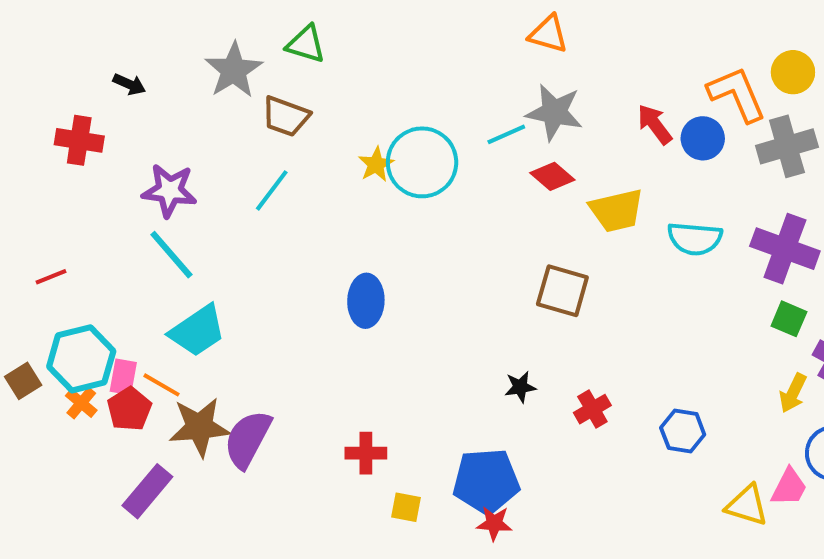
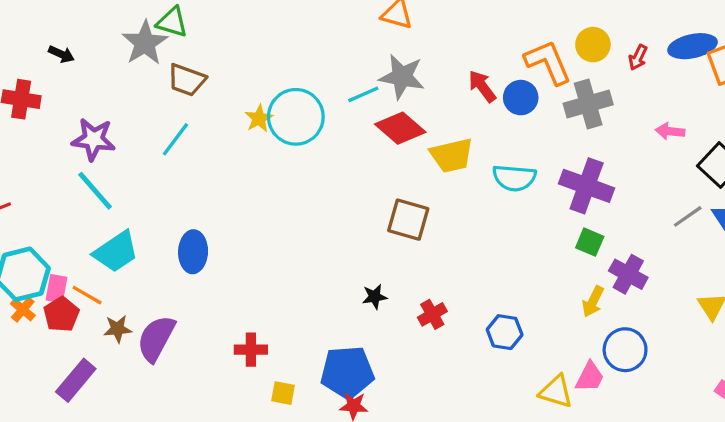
green triangle: (306, 44) -> (172, 22), moved
red diamond: (552, 176) -> (400, 128), size x1.4
blue ellipse: (366, 301) -> (193, 252), moved
brown star: (199, 427) -> (118, 329), size x0.6

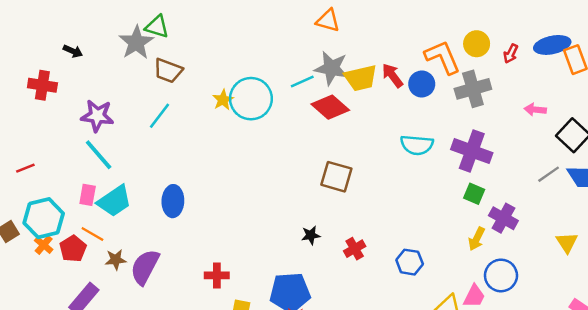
yellow trapezoid: (452, 155) -> (361, 78), moved
pink rectangle: (57, 289) -> (88, 195), moved

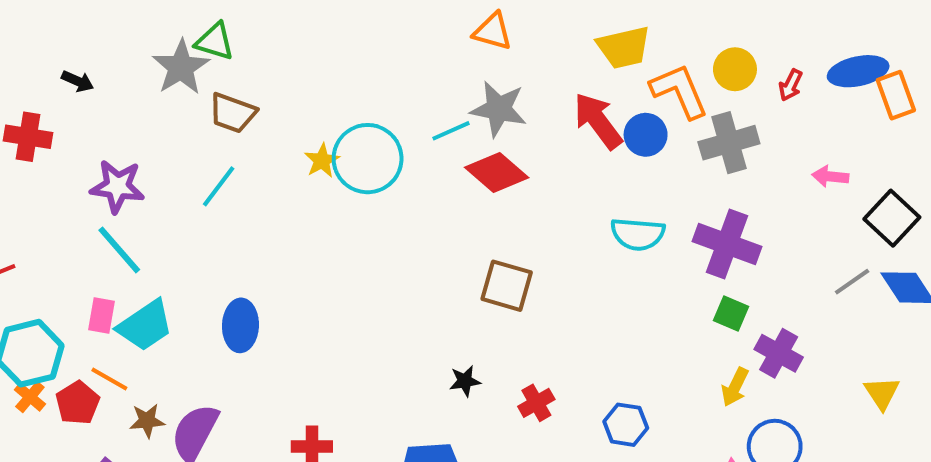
red arrow: (392, 75) -> (598, 121), size x1.4
yellow trapezoid: (361, 78) -> (624, 47), moved

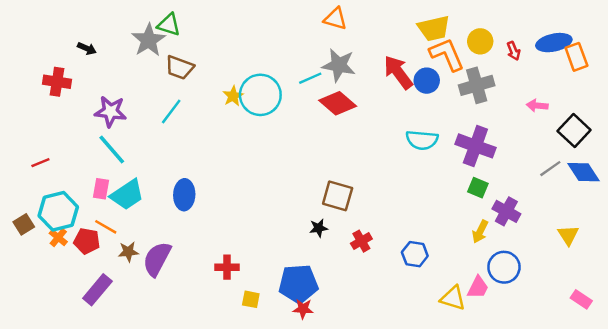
yellow trapezoid: (624, 47) -> (434, 28), moved
red arrow: (791, 85) -> (513, 51), turned -48
brown square: (507, 286) -> (338, 196), moved
red pentagon: (78, 403) -> (87, 241), turned -30

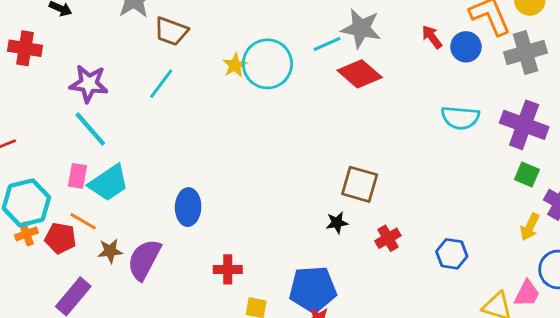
red arrow: (398, 72) -> (432, 37), size x0.6
blue ellipse: (184, 195) -> (188, 207), moved
orange cross: (58, 237) -> (26, 234), turned 30

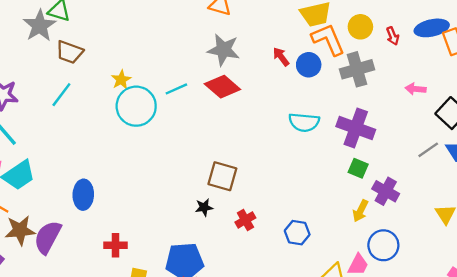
cyan line: (327, 44) -> (176, 89), moved
cyan circle: (267, 64) -> (136, 106), moved
brown star: (110, 251) -> (20, 230), size x1.5

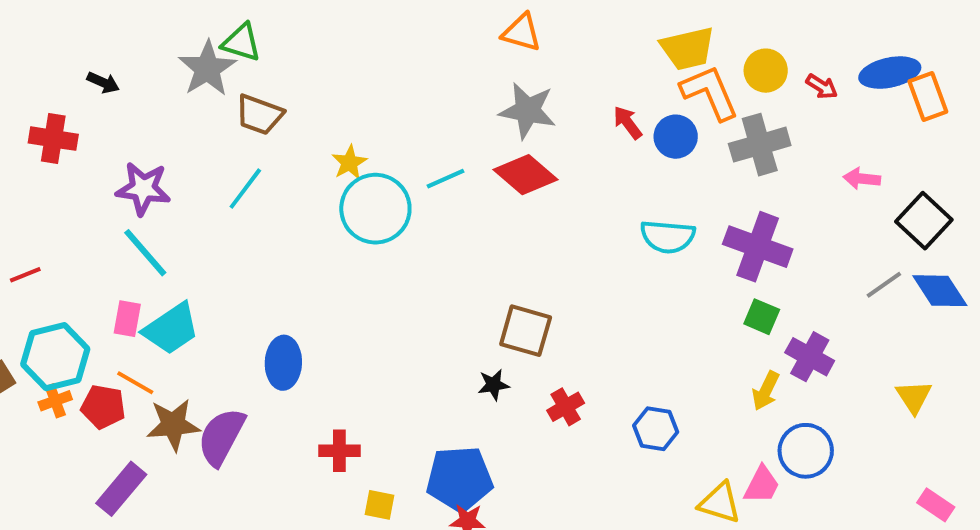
red arrow: (393, 36) -> (822, 87), turned -36

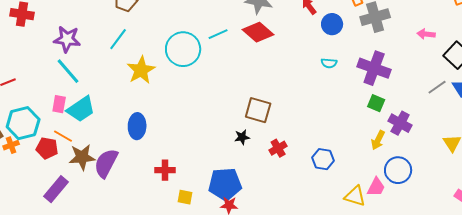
blue circle: (676, 137) -> (332, 24), moved
yellow star: (349, 163) -> (141, 70), moved, size x1.6
cyan semicircle: (668, 237) -> (329, 63), size x0.6
orange cross: (55, 401) -> (11, 145), moved

